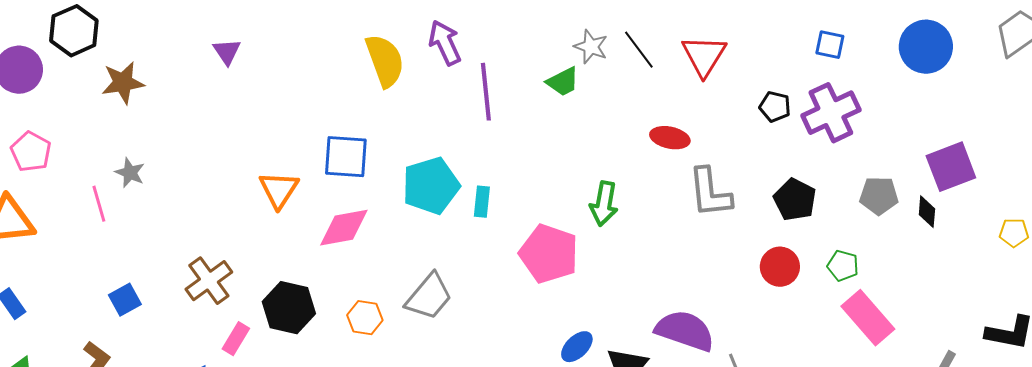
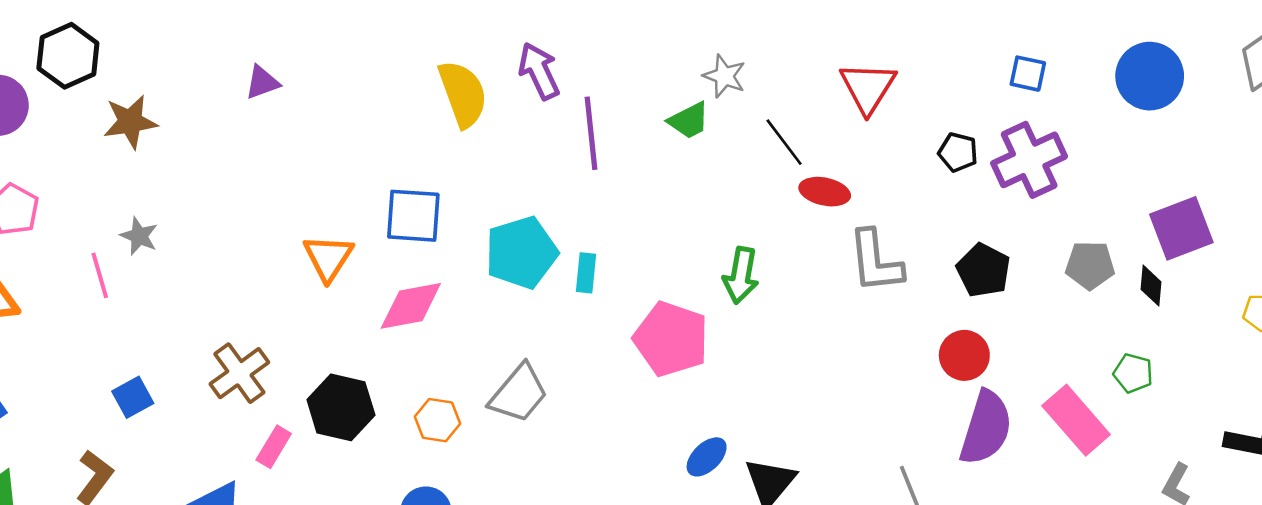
black line: (639, 50) -> (784, 142), moved
purple triangle: (227, 52) -> (262, 82), turned 44
green pentagon: (843, 266) -> (1133, 373), moved
purple semicircle: (685, 331) -> (986, 428), moved, turned 88

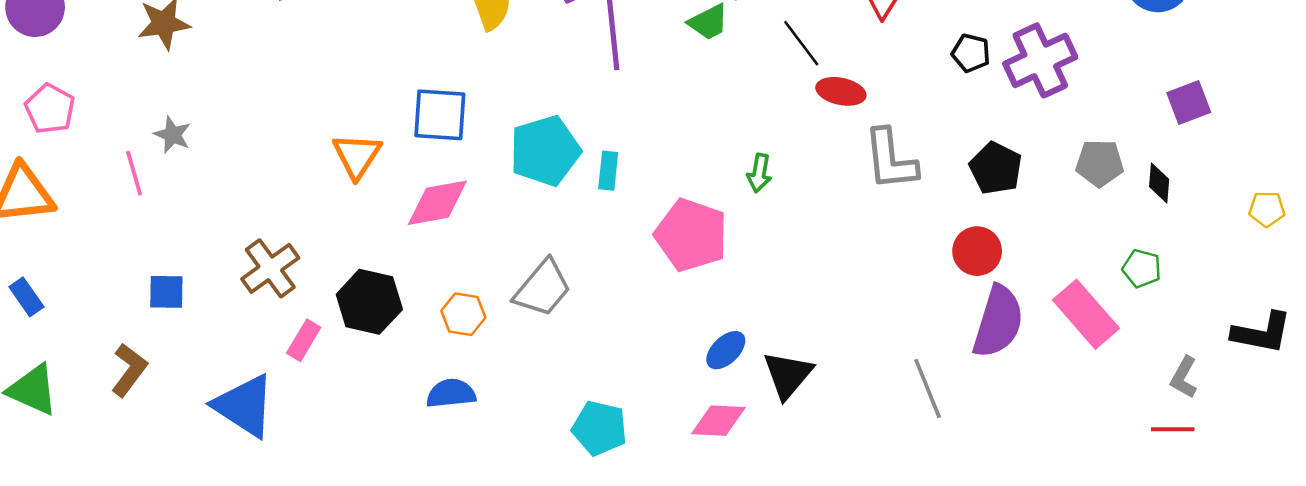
purple square: (1181, 228) -> (1189, 103), moved, size x0.7
green arrow: (741, 275) -> (759, 173), size x0.7
blue square: (133, 397) -> (166, 292), turned 30

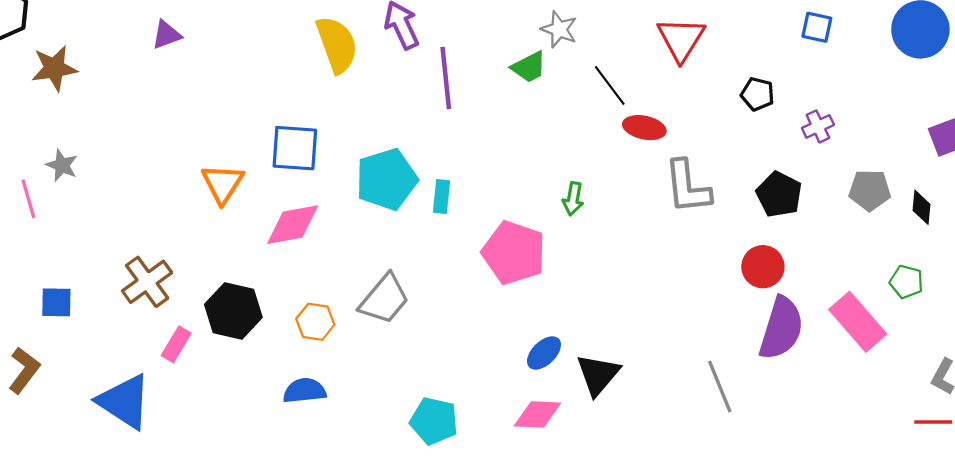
purple cross: (1040, 60) -> (818, 126), moved, size x0.5

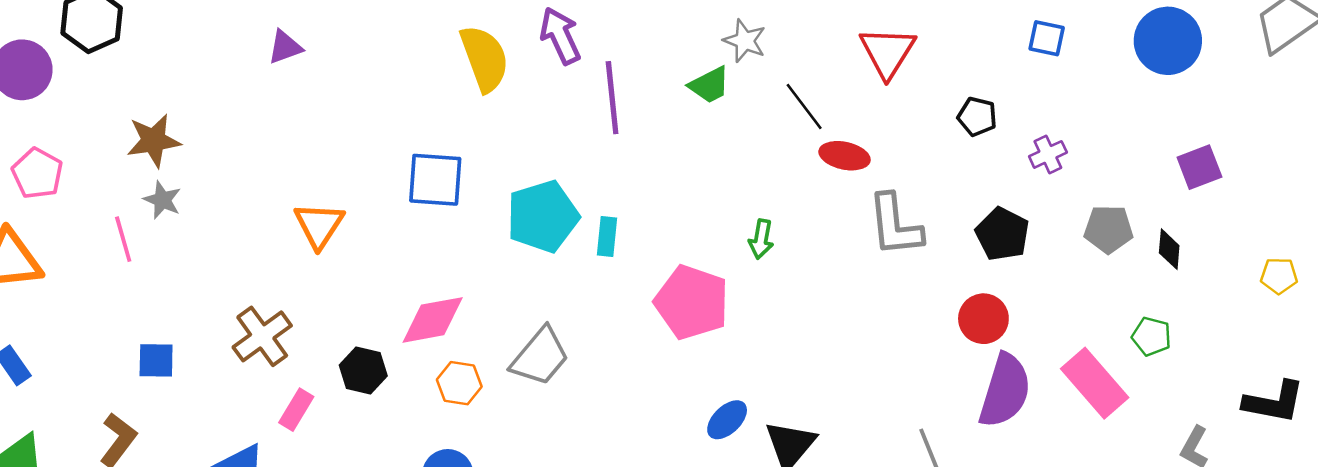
brown star: (54, 68) -> (154, 141), moved
orange triangle: (223, 184) -> (319, 225), moved
pink diamond: (293, 225) -> (433, 320), moved
black hexagon: (233, 311) -> (363, 370), size x0.7

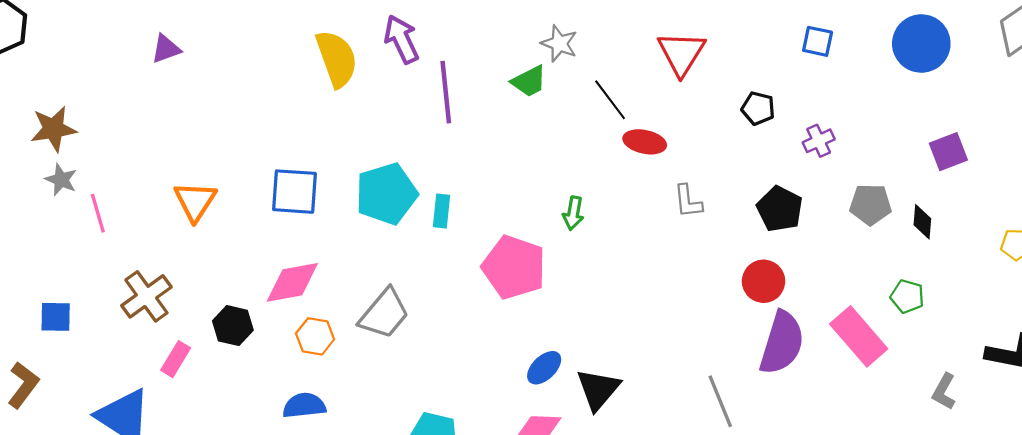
blue square: (435, 180) -> (295, 192), moved
gray L-shape: (895, 225) -> (688, 201), size x0.6
pink line: (123, 239) -> (98, 213), moved

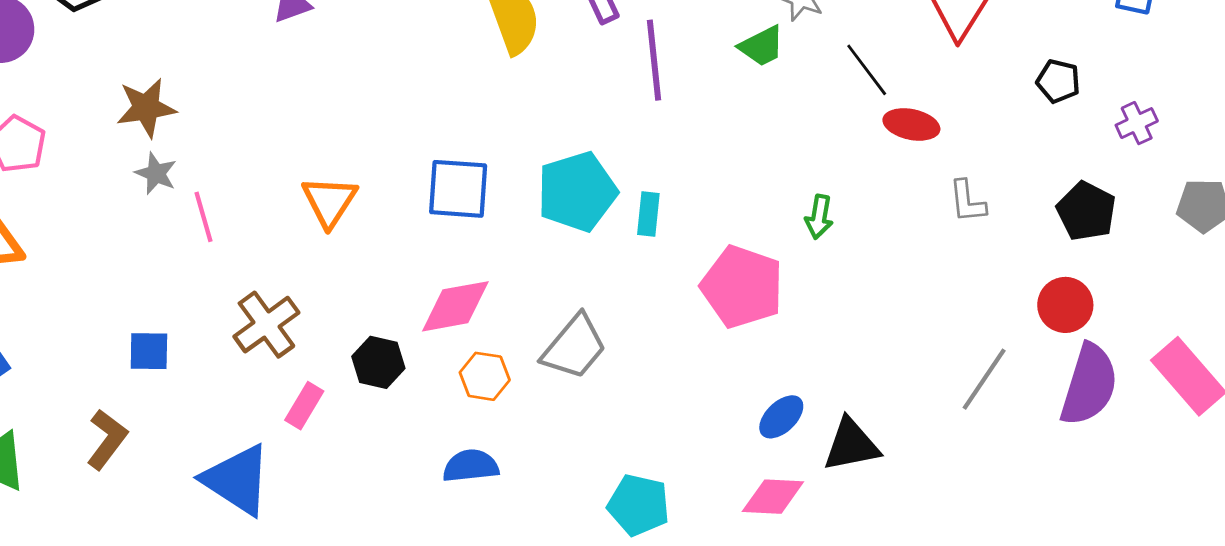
black triangle: (598, 389) -> (851, 445), turned 39
gray line: (720, 401) -> (984, 379), moved, turned 56

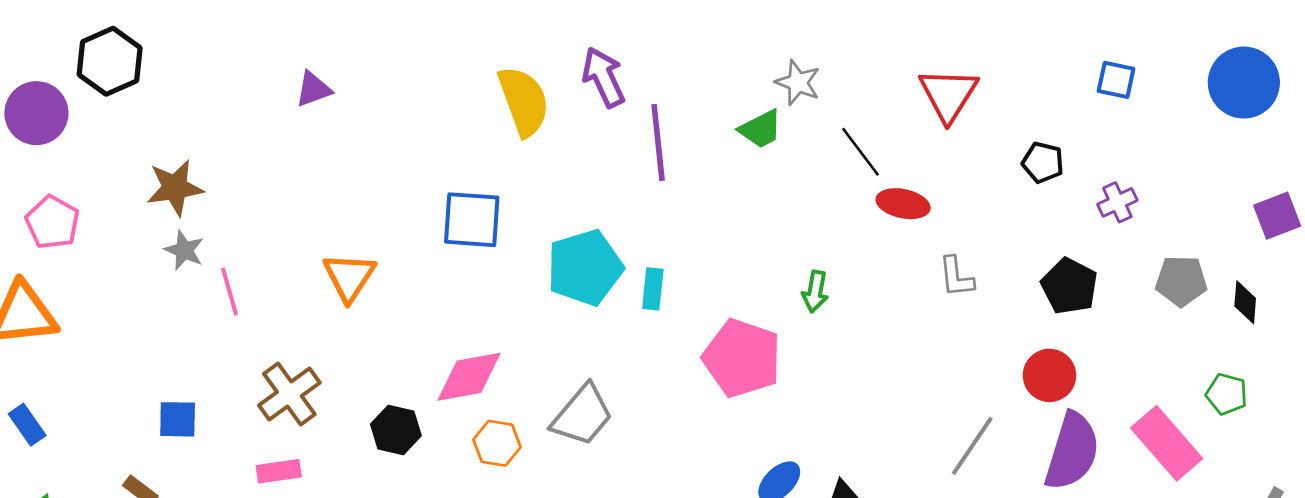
blue square: (458, 189) -> (472, 220), moved
pink rectangle: (304, 406) -> (279, 471), moved, turned 51

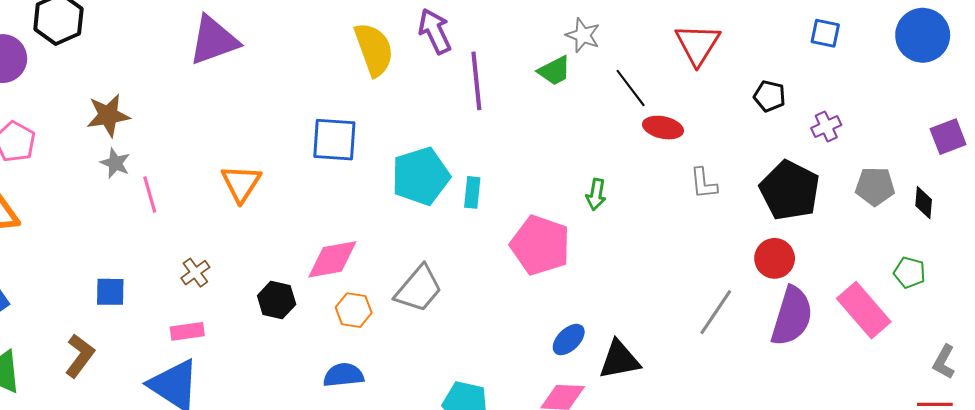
purple triangle: (313, 89) -> (214, 40), size x1.8
black pentagon: (1069, 286) -> (790, 190), size x1.4
brown cross: (289, 394) -> (195, 273), size x0.6

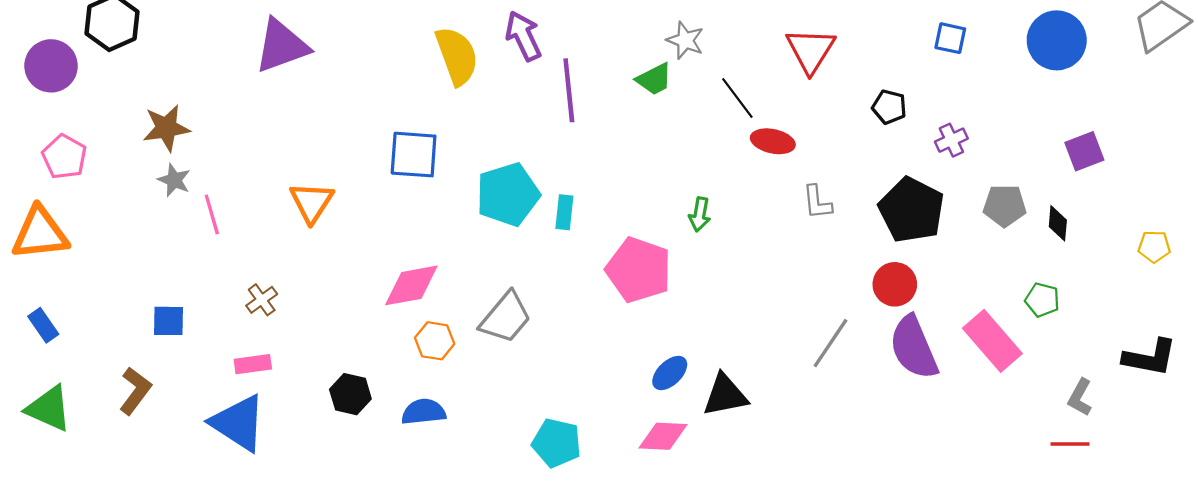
black hexagon: (277, 300) -> (350, 394), moved
purple semicircle: (792, 316) -> (914, 348), turned 140

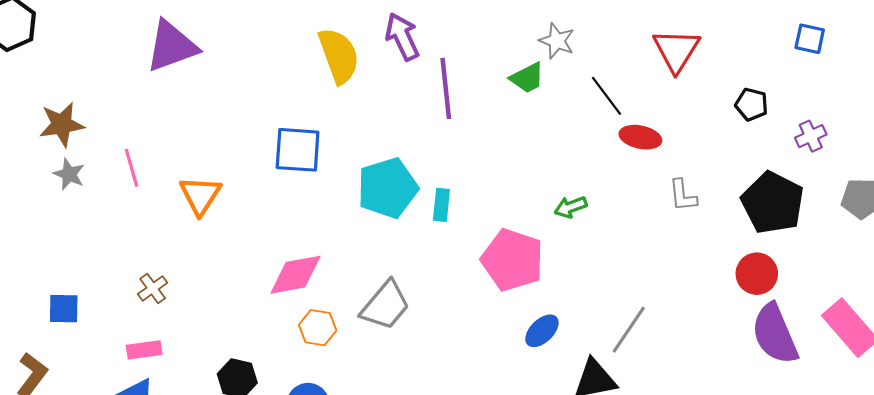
pink line: (212, 214) -> (131, 168), moved
green arrow: (700, 214) -> (571, 207), turned 60
gray line: (830, 343) -> (629, 330), moved
blue ellipse: (670, 373) -> (542, 331), moved

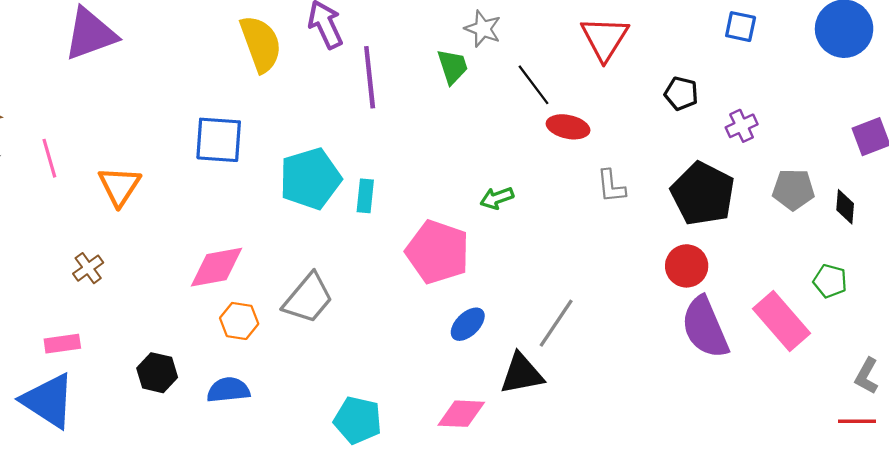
green trapezoid: (527, 78) -> (453, 66), turned -81
brown cross: (153, 288) -> (88, 268), moved

